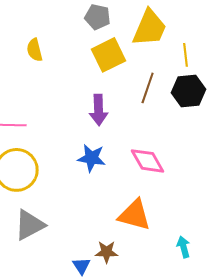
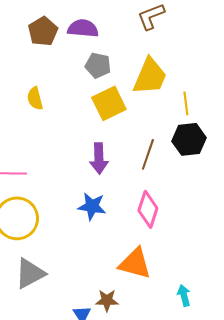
brown line: (148, 88) -> (148, 154), moved
pink diamond: (148, 161) -> (148, 209), turned 48

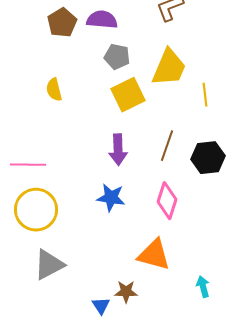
black hexagon: (189, 139) -> (208, 158), moved

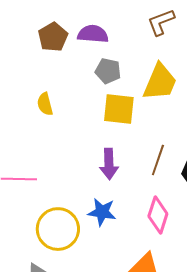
yellow square: (128, 95) -> (119, 109), turned 32
yellow circle: (36, 210) -> (58, 229), moved

